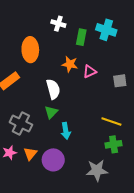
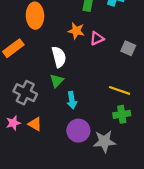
gray square: (120, 81) -> (128, 48), turned 32
orange triangle: (30, 154) -> (35, 124), turned -40
purple circle: (53, 160) -> (78, 131), moved

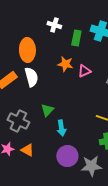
white semicircle: (59, 57) -> (31, 77), moved

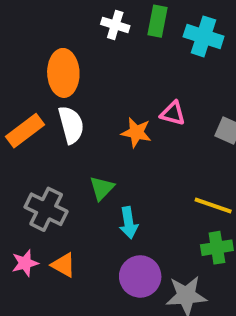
green rectangle: (76, 38) -> (157, 21), moved
orange star: (65, 64) -> (136, 132), moved
pink triangle: (84, 71) -> (173, 113), turned 40

